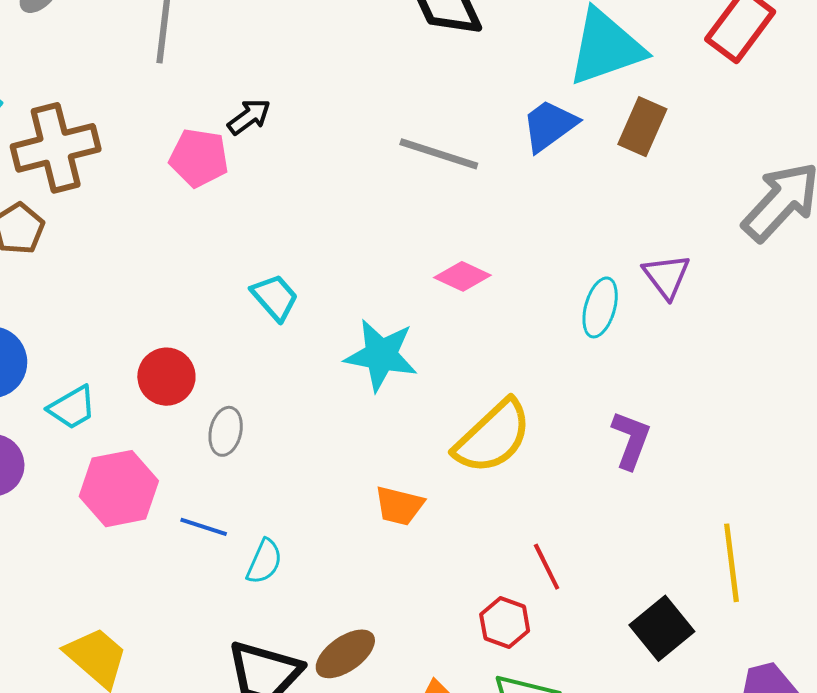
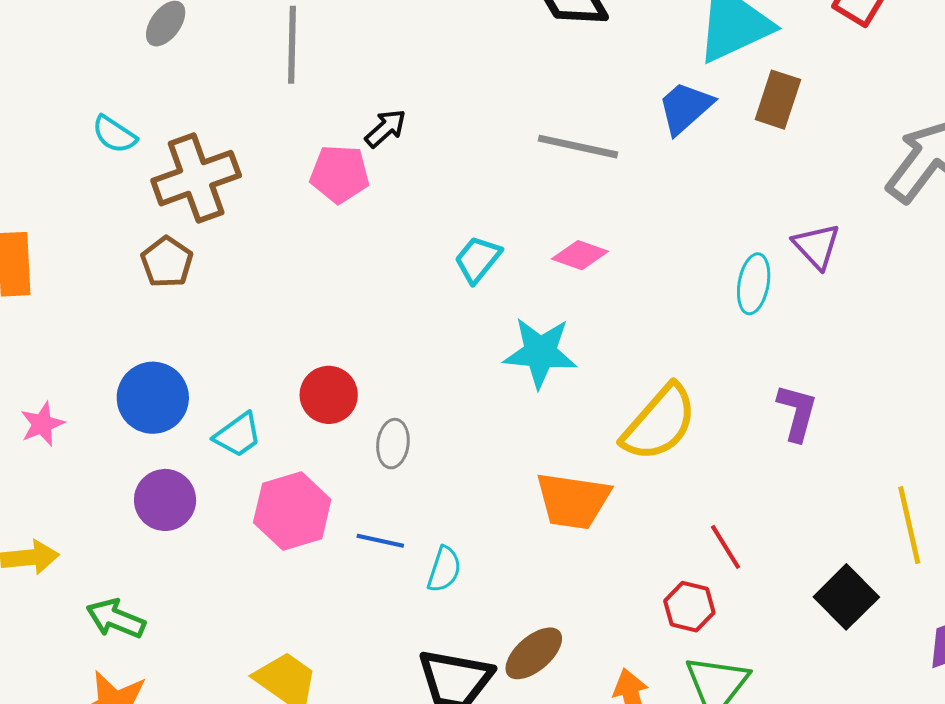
pink diamond: (462, 276) -> (580, 255), moved
cyan trapezoid: (275, 297) -> (478, 259), moved, turned -94
orange trapezoid: (399, 506) -> (573, 501), size x1.5

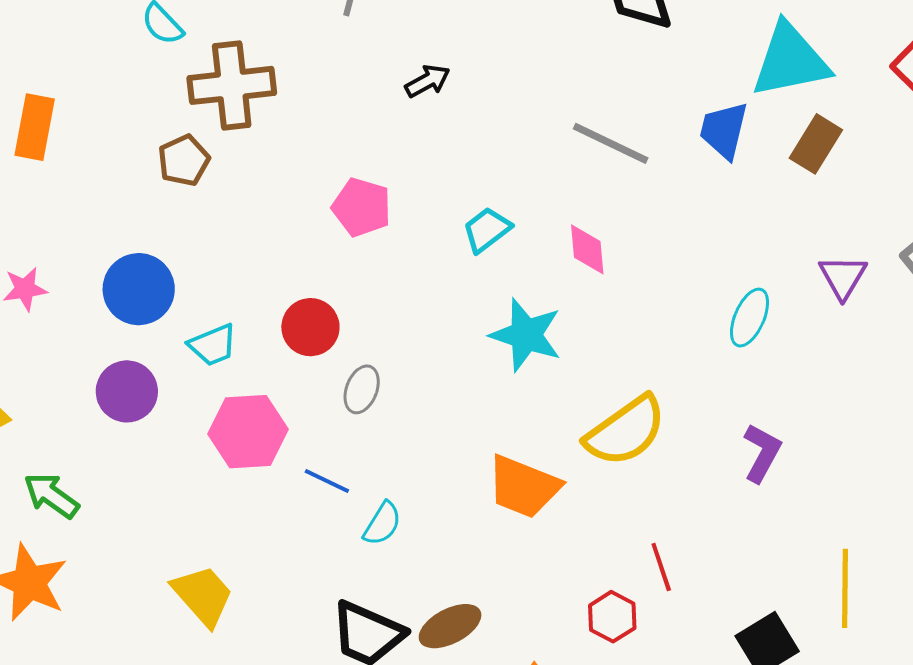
blue trapezoid: (685, 108) -> (724, 130), turned -48
pink pentagon: (340, 174) -> (362, 207), moved
purple triangle: (817, 246) -> (843, 277), moved
pink diamond: (580, 255) -> (587, 249), turned 52

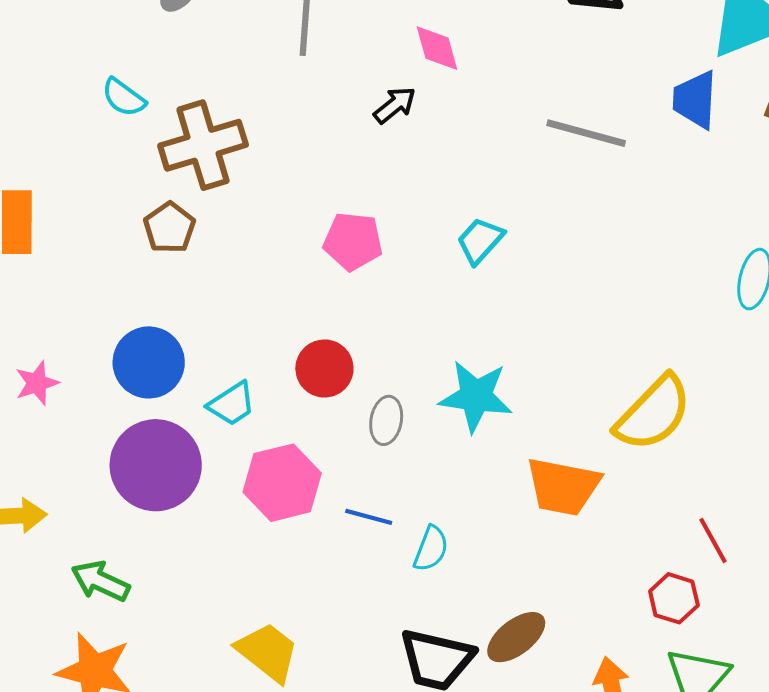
pink diamond: (587, 249) -> (437, 48), moved
cyan star: (526, 335) -> (476, 396), moved
purple circle: (127, 391) -> (156, 465), size x1.5

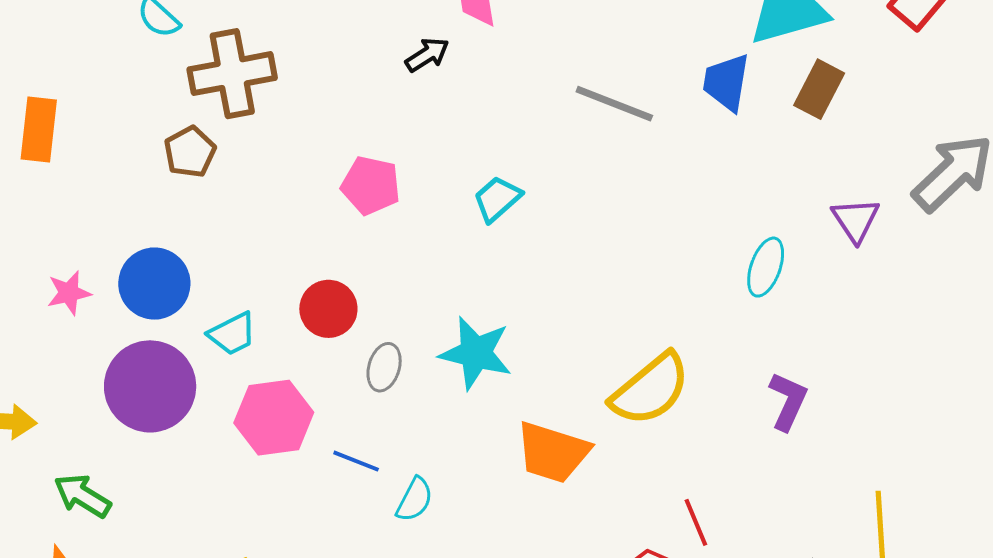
pink star: (37, 383) -> (69, 293), moved

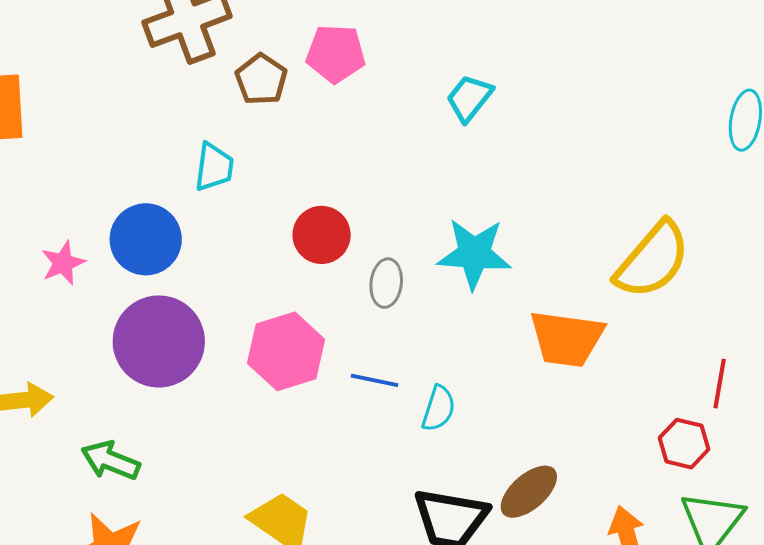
brown pentagon: (190, 152) -> (261, 79), moved
pink pentagon: (371, 185) -> (336, 54), moved
cyan trapezoid: (232, 334) -> (214, 167), moved, turned -46
red line: (696, 522) -> (720, 384), turned 42

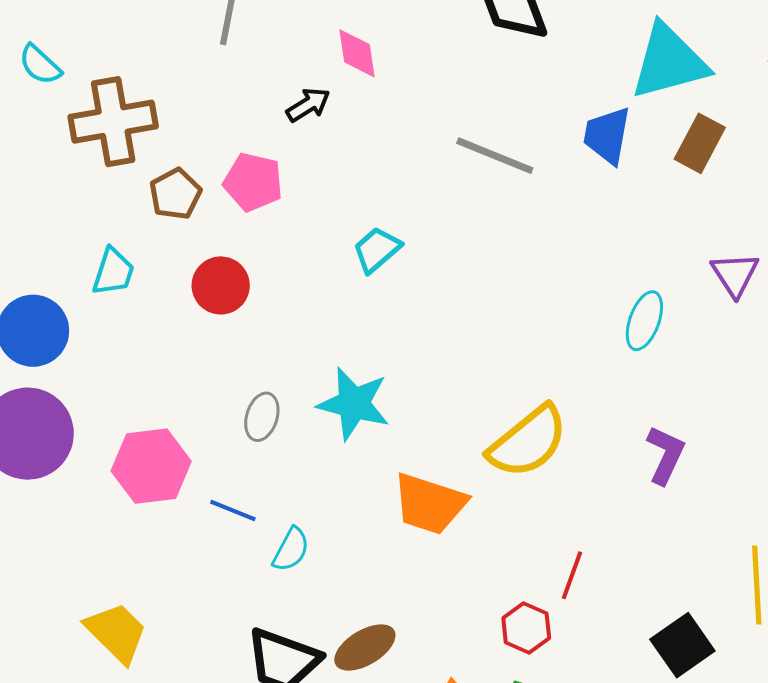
red circle: (322, 235) -> (221, 285), moved

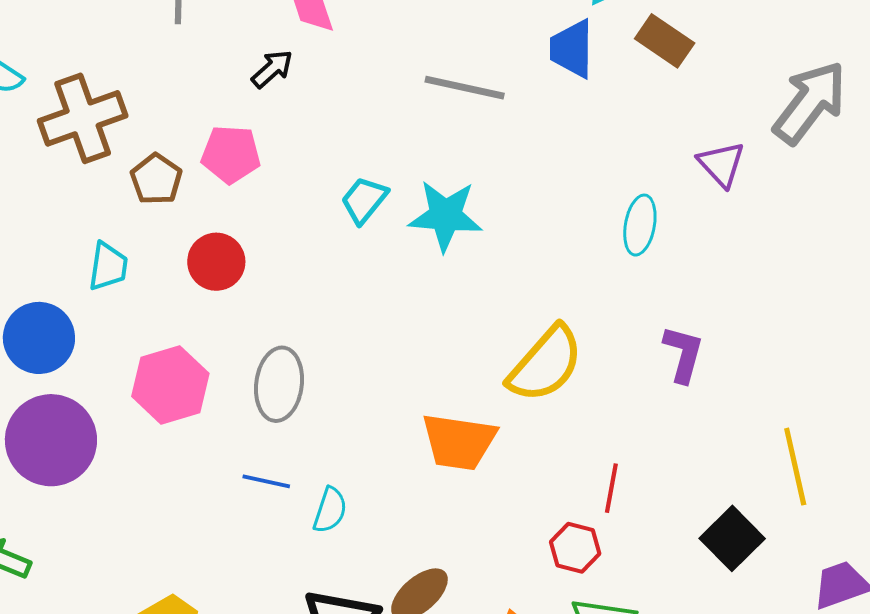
brown rectangle: (700, 143) -> (665, 41), turned -74
cyan star: (354, 404) -> (445, 216), moved
gray ellipse: (262, 417) -> (279, 384), size x1.5
pink hexagon: (151, 466) -> (170, 385), moved

